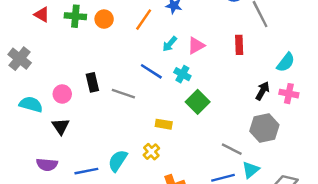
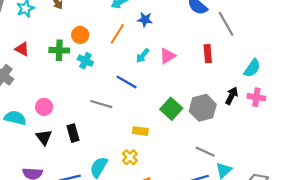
red triangle: (42, 15) -> (22, 49), moved
green cross: (75, 16) -> (59, 50), moved
cyan cross: (182, 74) -> (85, 61), moved
black rectangle: (92, 82) -> (73, 133), moved
gray hexagon: (264, 128) -> (203, 108), moved

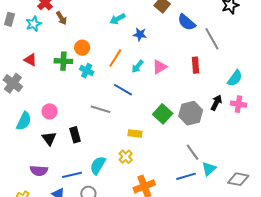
orange line: (117, 34) -> (115, 58), moved
cyan semicircle: (15, 118) -> (24, 121), turned 102
gray line: (205, 152) -> (193, 152), turned 30

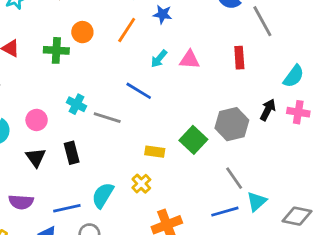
orange line: (115, 58) -> (127, 30), moved
pink triangle: (160, 67) -> (189, 60), turned 35
cyan cross: (87, 71) -> (76, 104), moved
green square: (163, 114) -> (193, 140), moved

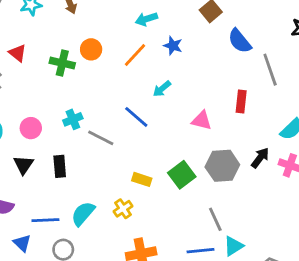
pink triangle: (189, 60) -> (202, 120), moved
cyan cross: (76, 104) -> (73, 119), turned 30

